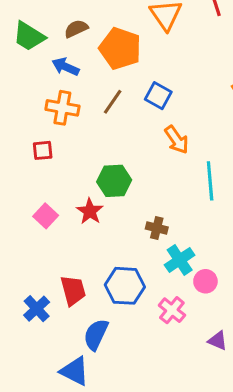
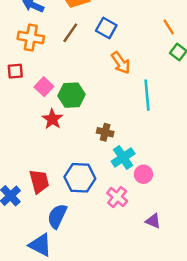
pink square: (46, 216) -> (44, 87), moved

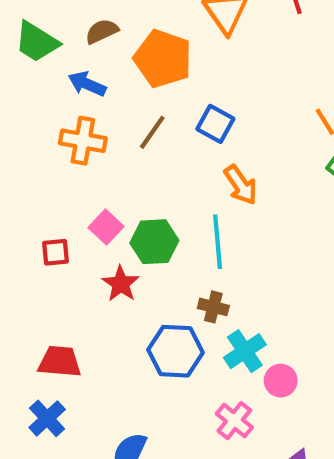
red square: (15, 71) -> (55, 252), moved
cyan line: (147, 95) -> (218, 242), moved
blue hexagon: (80, 178) -> (175, 351), moved
red trapezoid: (39, 181) -> (60, 362), moved, turned -70

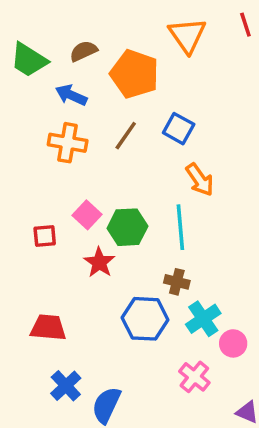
blue cross: (47, 418) -> (66, 386), moved

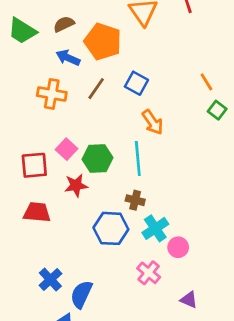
blue arrow: (71, 95) -> (68, 58), moved
red square: (45, 236) -> (34, 165), size x1.5
red star: (99, 262) -> (76, 185), turned 30
red trapezoid: (48, 328) -> (37, 212), moved

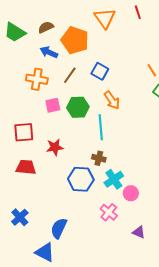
pink square: (67, 149) -> (53, 105), moved, turned 35
green hexagon: (97, 159) -> (78, 107), moved
blue cross: (50, 280) -> (20, 217), moved

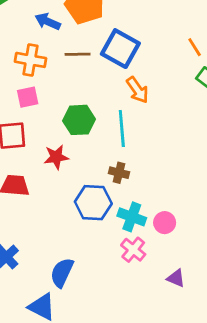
blue square: (100, 71) -> (120, 49), size x1.5
brown line: (70, 75) -> (78, 54), turned 54
pink square: (53, 105) -> (28, 97), moved
green hexagon: (78, 107) -> (79, 120), moved
cyan cross: (114, 179) -> (132, 217), moved, turned -36

